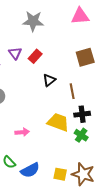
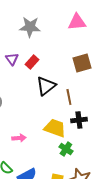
black triangle: (49, 80) -> (46, 86), size x1.5
green cross: (81, 135) -> (66, 149), moved

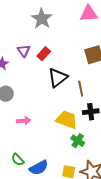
gray star: (30, 27) -> (42, 19), turned 30
pink arrow: (19, 138) -> (24, 121), moved

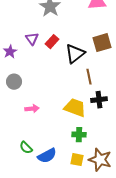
black triangle: (58, 78) -> (75, 54), moved
green cross: (78, 141) -> (79, 135), moved, turned -32

